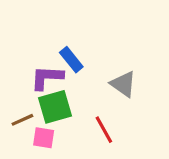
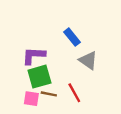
blue rectangle: (71, 60) -> (72, 37), moved
brown line: (22, 120) -> (49, 94), moved, turned 35

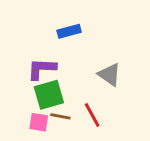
blue rectangle: (72, 37) -> (69, 31), moved, turned -66

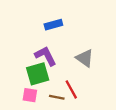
purple L-shape: (42, 69) -> (46, 56), moved, turned 60
brown line: (60, 116) -> (57, 97), moved

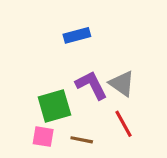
purple L-shape: (46, 56) -> (91, 85), moved
red line: (71, 89) -> (124, 124), moved

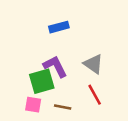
purple L-shape: (91, 85) -> (55, 66), moved

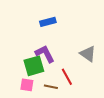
gray triangle: (93, 64) -> (88, 54), moved
red line: (95, 95) -> (67, 77), moved

